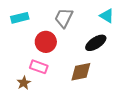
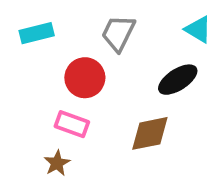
brown star: (24, 83) -> (57, 163), moved

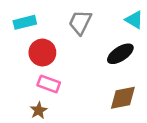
red circle: (85, 78) -> (42, 53), moved
brown diamond: (150, 133) -> (123, 98), moved

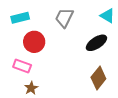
pink rectangle: (49, 84) -> (22, 66), moved
brown diamond: (123, 98) -> (98, 78), turned -40

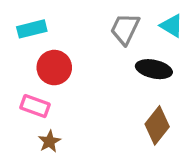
gray trapezoid: (64, 18) -> (125, 29), moved
black ellipse: (96, 43) -> (154, 69), turned 45

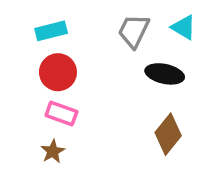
cyan rectangle: (32, 29) -> (51, 31), moved
pink rectangle: (35, 106) -> (61, 114), moved

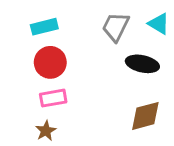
pink rectangle: (61, 114) -> (53, 98), turned -30
brown diamond: (168, 134) -> (145, 116), turned 36

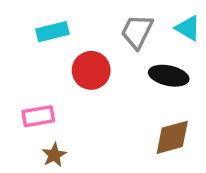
red circle: (50, 62) -> (91, 70), moved
pink rectangle: (53, 98) -> (38, 116), moved

